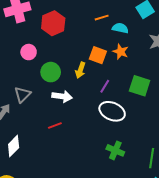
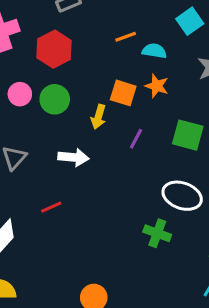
green circle: (51, 72) -> (55, 99), moved
white ellipse: (112, 111) -> (182, 196), moved
red line: (55, 126) -> (51, 207), moved

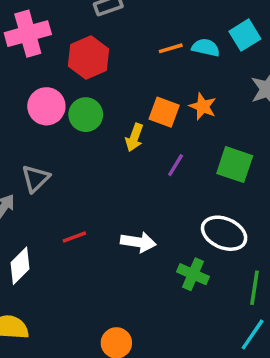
cyan semicircle: (154, 51) -> (206, 48), moved
pink circle: (20, 94) -> (46, 106), size x1.4
white arrow: (73, 157) -> (138, 242), moved

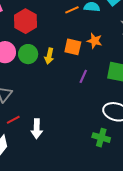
yellow arrow: (134, 138) -> (49, 56), moved
red line: (74, 237) -> (13, 120), moved
white arrow: (138, 242) -> (37, 129), moved, turned 90

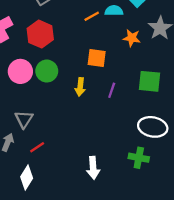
orange star: (94, 41) -> (132, 38), moved
yellow arrow: (49, 56) -> (80, 87), moved
white arrow: (37, 129) -> (93, 168), moved

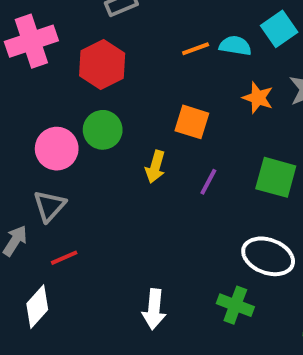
pink circle: (20, 71) -> (57, 149), moved

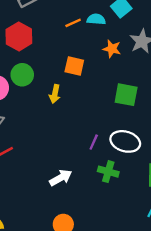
purple line: (208, 182) -> (94, 142), moved
white arrow: (154, 309) -> (61, 178), turned -120

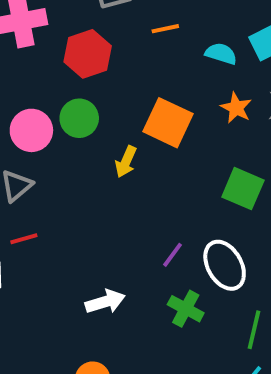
orange line: (73, 23) -> (165, 29), moved
orange square: (74, 66) -> (168, 123), size x1.4
white ellipse: (125, 141) -> (225, 265), turned 32

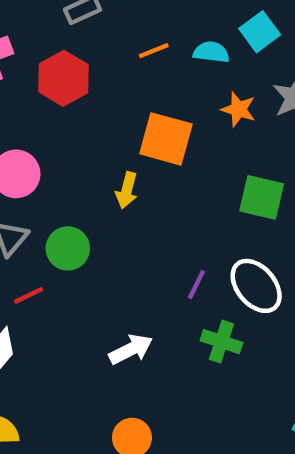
orange line: (165, 29) -> (154, 51), moved
green circle: (79, 118) -> (68, 248), moved

